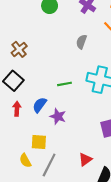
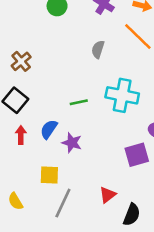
yellow semicircle: (25, 161) -> (15, 201), moved

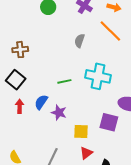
brown cross: (21, 61) -> (20, 50), turned 35
purple square: (137, 155) -> (109, 122), turned 30
yellow square: (49, 175) -> (81, 131), moved

